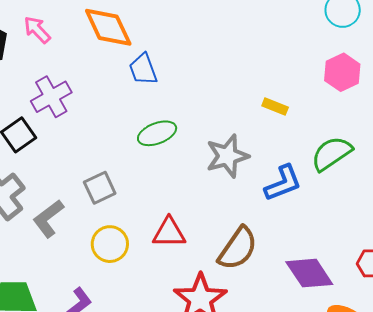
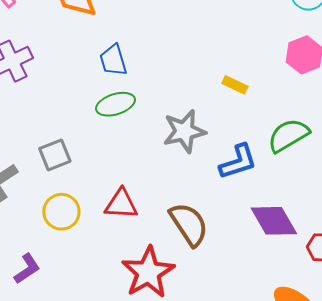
blue trapezoid: (143, 69) -> (113, 60), moved
brown semicircle: (238, 248) -> (189, 224), turned -72
purple diamond: (309, 273) -> (274, 221), moved

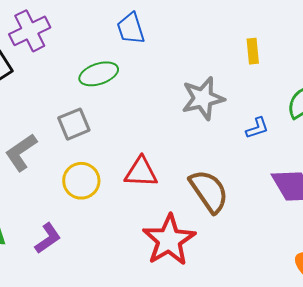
yellow rectangle: (235, 85) -> (253, 51), turned 60
green ellipse: (115, 104) -> (99, 74), moved
blue L-shape: (238, 162) -> (257, 128), size x0.6

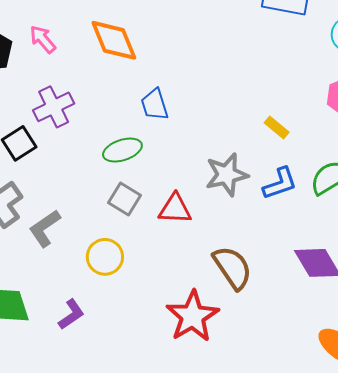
yellow rectangle: (253, 51) -> (277, 128), turned -45
gray square: (74, 124) -> (125, 199), moved, turned -36
blue L-shape: (257, 128) -> (280, 183), moved, size x1.5
red triangle: (141, 172) -> (175, 209), moved

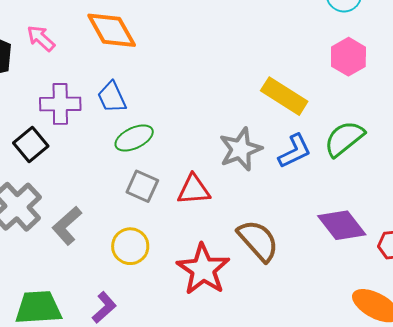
blue trapezoid: (155, 105) -> (112, 97), moved
purple cross: (54, 107) -> (60, 104), turned 33
yellow rectangle: (277, 128) -> (284, 96), size x1.8
red star: (192, 316) -> (203, 269), moved

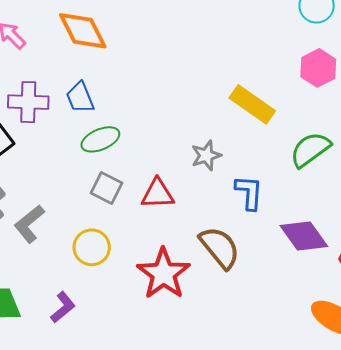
gray star: (240, 149) -> (206, 155), size x0.7
blue L-shape: (295, 151) -> (249, 192), moved, turned -63

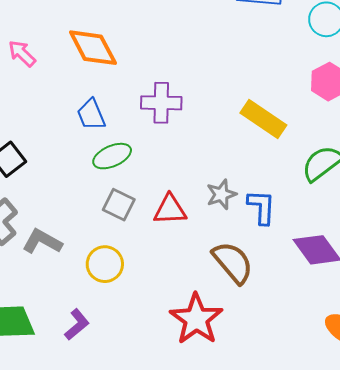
purple cross: (28, 102) -> (161, 103), moved
gray star: (206, 155) -> (221, 194), moved
gray L-shape: (29, 224) -> (42, 242), turned 69
red star: (163, 274) -> (196, 319), moved

